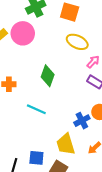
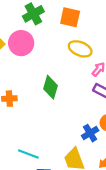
cyan line: (36, 109) -> (28, 154), moved

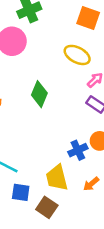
orange square: (70, 17) -> (88, 18), moved

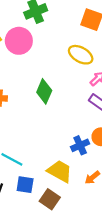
yellow trapezoid: (57, 178) -> (60, 171), turned 132

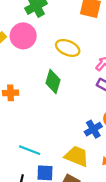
yellow ellipse: (81, 55) -> (68, 48), moved

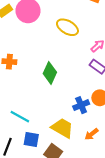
green diamond: (53, 82) -> (50, 73), moved

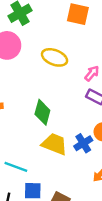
yellow trapezoid: (62, 128) -> (54, 144), moved

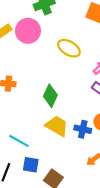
blue cross: (83, 143) -> (83, 129), turned 35

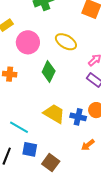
pink circle: (28, 31) -> (28, 42), moved
green diamond: (50, 96) -> (49, 72), moved

